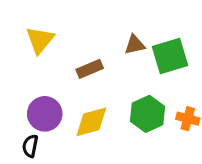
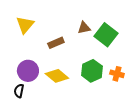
green square: (170, 56) -> (106, 35), turned -35
yellow diamond: (91, 122) -> (57, 76), turned 55

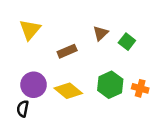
brown triangle: (84, 28) -> (101, 33), turned -32
green square: (106, 35) -> (127, 42), size x0.6

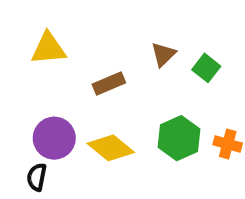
yellow triangle: (30, 30) -> (48, 48), turned 45

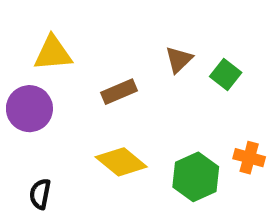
purple circle: (54, 138) -> (29, 109), moved
green hexagon: (179, 138) -> (196, 177), moved

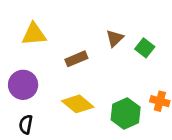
purple circle: (29, 109) -> (23, 85), moved

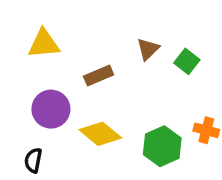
purple circle: (23, 85) -> (51, 109), moved

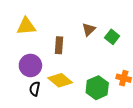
brown rectangle: (99, 76) -> (59, 45), turned -63
black semicircle: (33, 160) -> (35, 89), moved

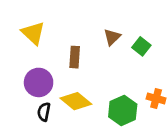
yellow triangle: (26, 26) -> (33, 33), turned 48

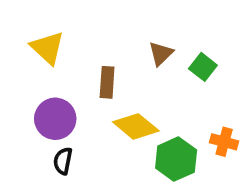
yellow diamond: (76, 101) -> (136, 126), moved

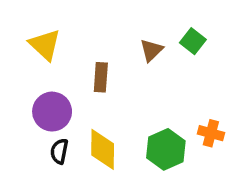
green square: (203, 67) -> (193, 41), moved
yellow diamond: (136, 126) -> (103, 149), moved, turned 51

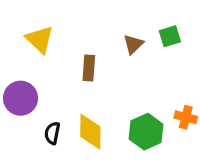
green square: (193, 41) -> (170, 36), turned 35
purple circle: (52, 112) -> (21, 98), moved

